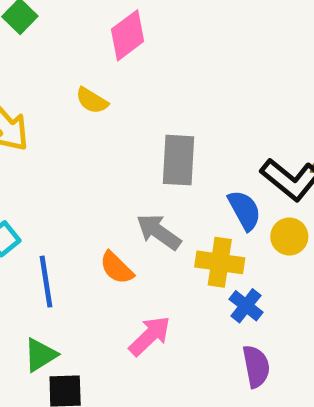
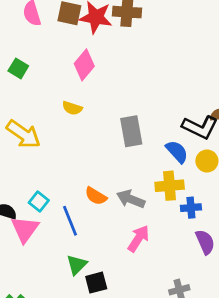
gray arrow: (159, 232) -> (131, 199), moved
orange semicircle: (117, 268) -> (96, 196), moved
blue cross: (246, 306) -> (191, 208), turned -30

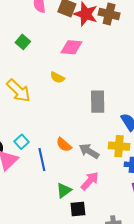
pink diamond: (84, 65) -> (71, 47), turned 45
green triangle: (77, 265) -> (64, 190), moved
black square: (96, 283) -> (78, 209), moved

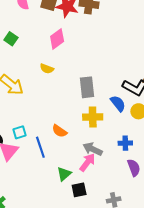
pink diamond: (71, 47) -> (57, 39), turned -35
cyan square: (21, 142) -> (19, 132), turned 32
yellow cross: (119, 146) -> (93, 117), moved
gray arrow: (89, 151) -> (93, 149), moved

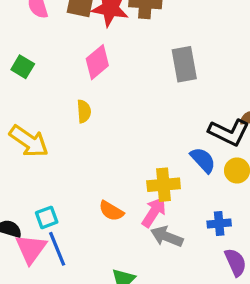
yellow semicircle: (47, 69) -> (84, 111), turned -112
gray rectangle: (87, 87) -> (184, 64), moved
blue line: (40, 147) -> (57, 249), moved
pink arrow: (87, 162) -> (154, 212), moved

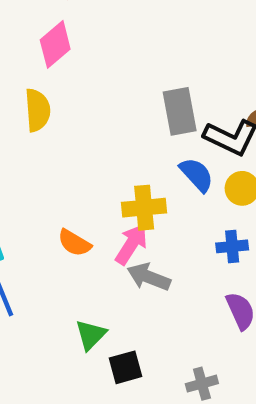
gray rectangle: (184, 64) -> (180, 111), moved
yellow semicircle: (84, 111) -> (37, 110), size x1.4
blue cross: (219, 223) -> (232, 246), moved

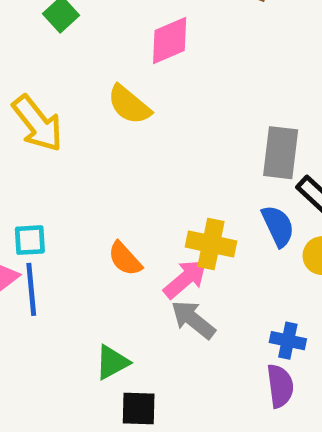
yellow semicircle: (37, 110) -> (129, 105), turned 117
blue cross: (232, 246) -> (288, 341), moved

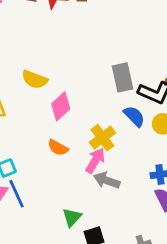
pink diamond: (170, 40) -> (61, 106), moved
yellow cross: (211, 244) -> (102, 138), turned -30
orange semicircle: (125, 259) -> (58, 148), moved

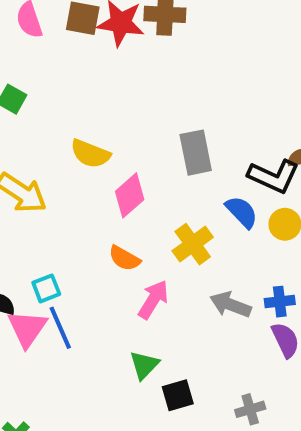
gray rectangle: (123, 77) -> (196, 153), moved
pink arrow: (95, 161) -> (153, 300), moved
gray arrow: (107, 180) -> (231, 305), moved

